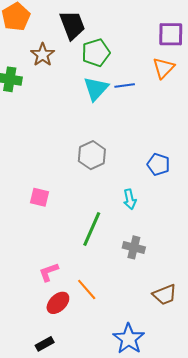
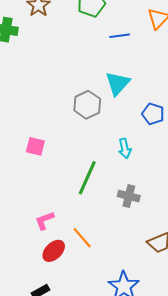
cyan triangle: (96, 89) -> (118, 83), moved

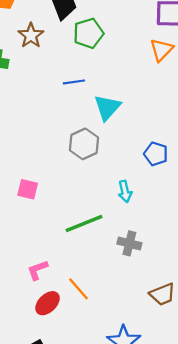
blue line: (120, 36) -> (74, 82), moved
cyan triangle: (118, 83) -> (107, 107), moved
green line: (87, 178) -> (84, 224), turned 44

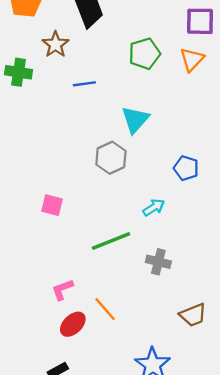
green pentagon: (88, 33) -> (144, 54), moved
blue line: (74, 82) -> (84, 84), moved
cyan arrow: (125, 191) -> (154, 207), turned -110

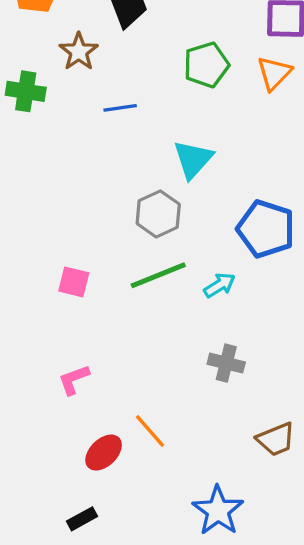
blue pentagon: (186, 168) -> (266, 229), size x1.6
green line: (111, 241) -> (158, 275), moved
pink L-shape: (62, 290) -> (74, 380), moved

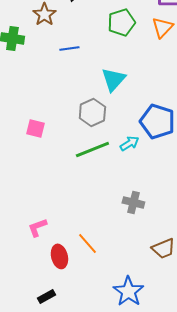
pink square: (74, 282) -> (35, 128), moved
cyan arrow: (220, 285) -> (129, 143), moved
pink L-shape: (74, 380) -> (37, 227), moved
red ellipse: (104, 453) -> (59, 256), turned -60

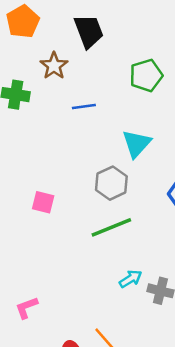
cyan arrow: (129, 143) -> (131, 279), moved
pink L-shape: (37, 227) -> (26, 308), moved

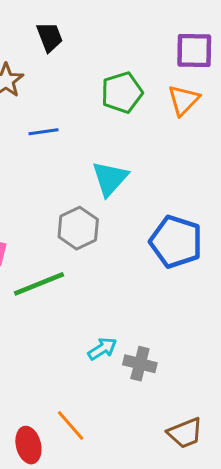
black trapezoid: (89, 31) -> (50, 37), size x0.7
green line: (111, 227) -> (39, 284), moved

